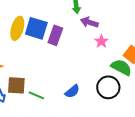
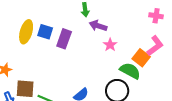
blue square: (36, 28) -> (45, 32), size x0.7

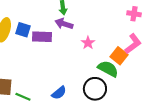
purple arrow: (98, 26) -> (64, 24), moved
purple rectangle: (64, 39) -> (42, 37), turned 72

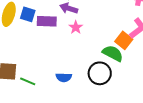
pink star: (88, 43) -> (76, 27), moved
blue semicircle: (59, 93) -> (64, 77), turned 42

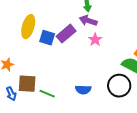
blue square: (28, 14) -> (47, 38), moved
purple rectangle: (47, 21) -> (66, 34), turned -42

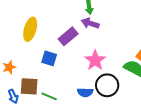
blue square: (47, 38) -> (49, 58), moved
pink star: (95, 40) -> (95, 60), moved, size x1.5
black circle: (119, 86) -> (107, 85), moved

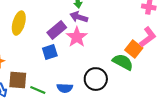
blue square: (49, 58) -> (50, 52), moved, turned -35
pink star: (95, 60) -> (77, 37), moved
blue semicircle: (85, 92) -> (65, 88), moved

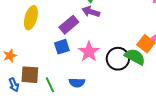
pink star: (77, 37) -> (89, 52), moved
black circle: (96, 79) -> (118, 59), moved
green line: (38, 90) -> (50, 85), turned 42

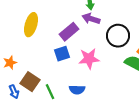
pink star: (89, 52) -> (89, 59), turned 30
black circle: (118, 59) -> (118, 36), moved
brown square: (30, 75) -> (30, 82), turned 30

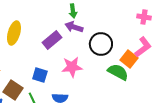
blue square: (62, 54) -> (40, 75), moved, turned 35

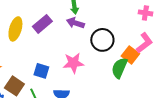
purple rectangle: (52, 40) -> (42, 24), moved
green semicircle: (118, 72) -> (119, 68), turned -95

